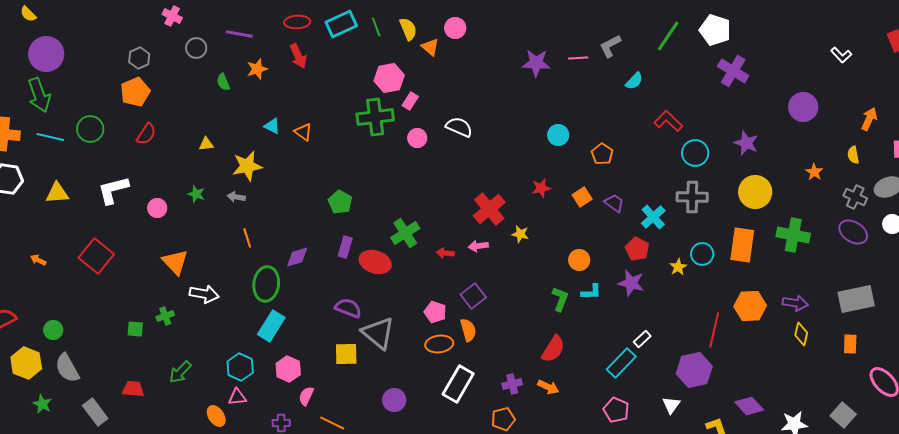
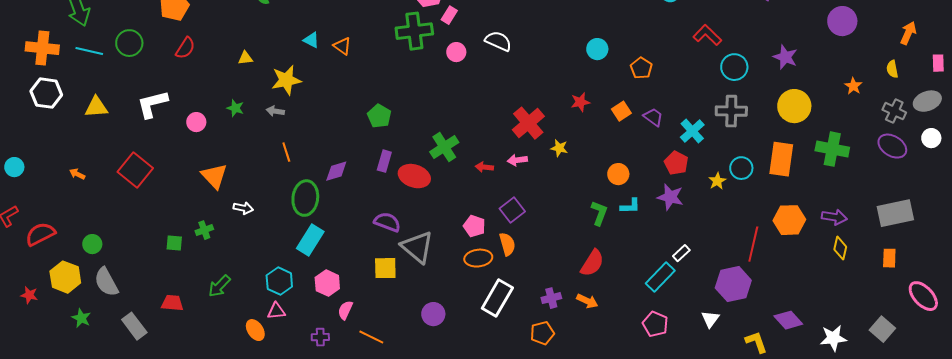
white arrow: (204, 294) -> (243, 208), size x0.7

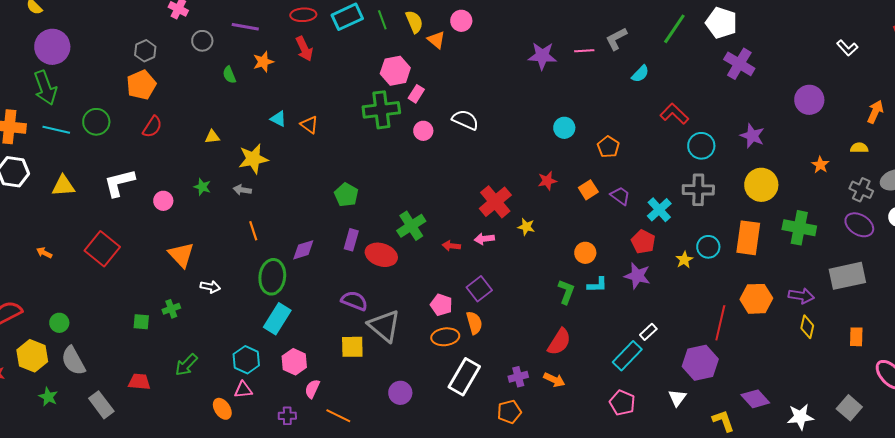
yellow semicircle: (892, 69) -> (859, 148), turned 102
gray rectangle: (895, 213) -> (847, 276), moved

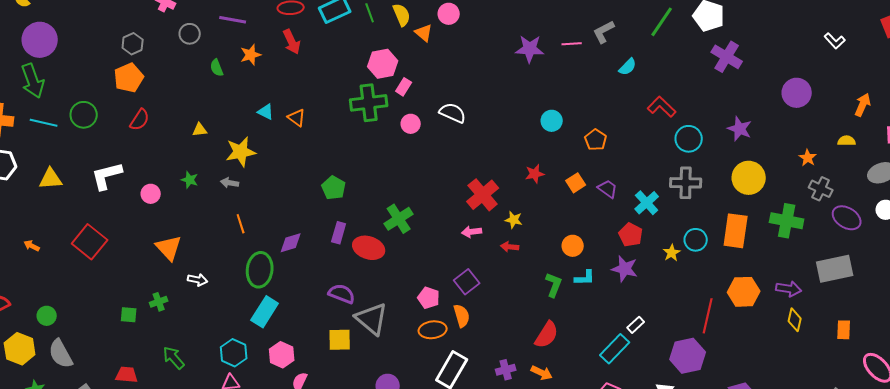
gray cross: (861, 190) -> (821, 189), moved
red arrow: (451, 246) -> (510, 247), moved
green arrow: (186, 365) -> (174, 358), turned 95

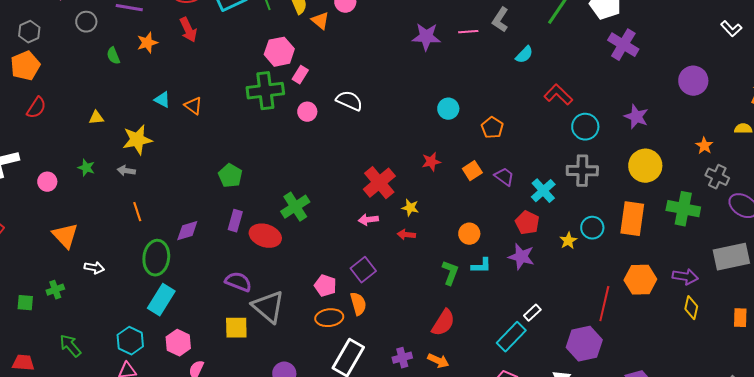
gray L-shape: (604, 32) -> (500, 20), turned -30

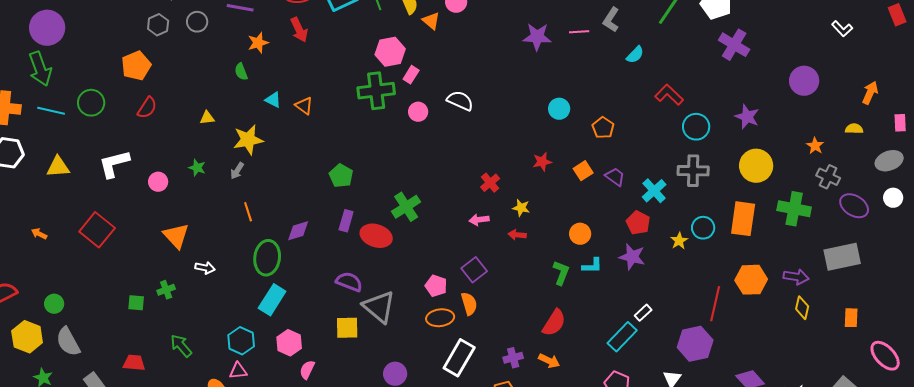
gray hexagon: (29, 32) -> (158, 25), moved
green semicircle: (113, 56) -> (241, 72), moved
gray arrow: (126, 171) -> (237, 171), turned -66
red cross: (379, 183) -> (490, 183), size x0.6

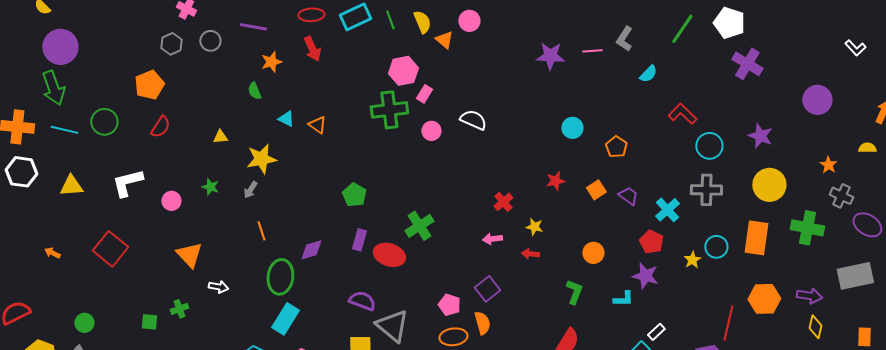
cyan L-shape: (592, 266) -> (623, 299), moved
green circle: (54, 304) -> (84, 323), moved

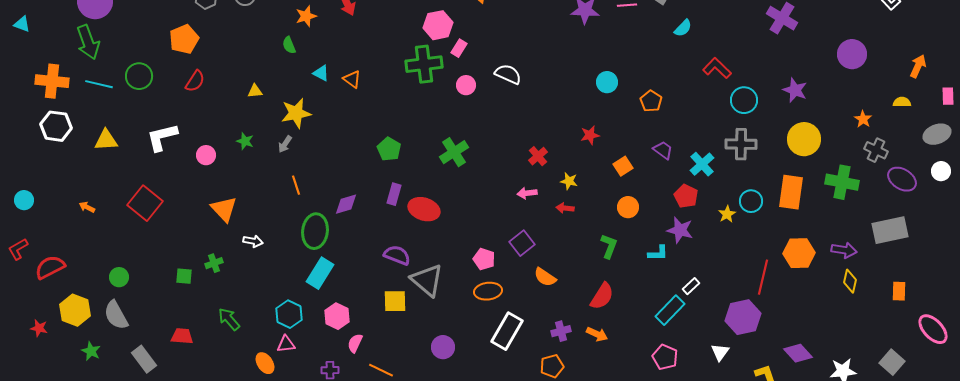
orange square: (596, 190) -> (623, 166), moved
green cross: (419, 226) -> (454, 152), moved
orange semicircle: (482, 323) -> (545, 277), moved, turned 140

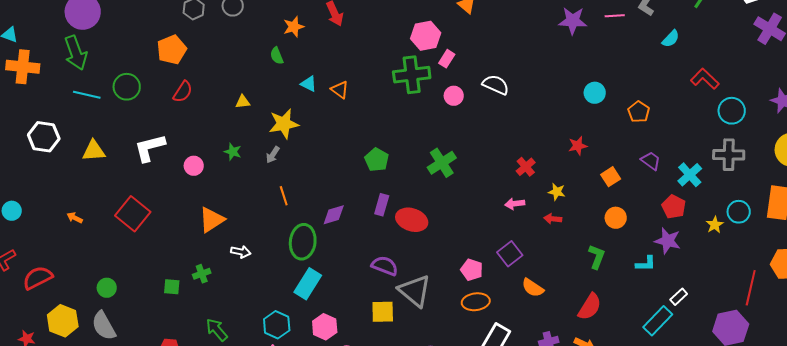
orange cross: (52, 81) -> (23, 67), moved
orange triangle: (224, 209) -> (212, 220), turned 40

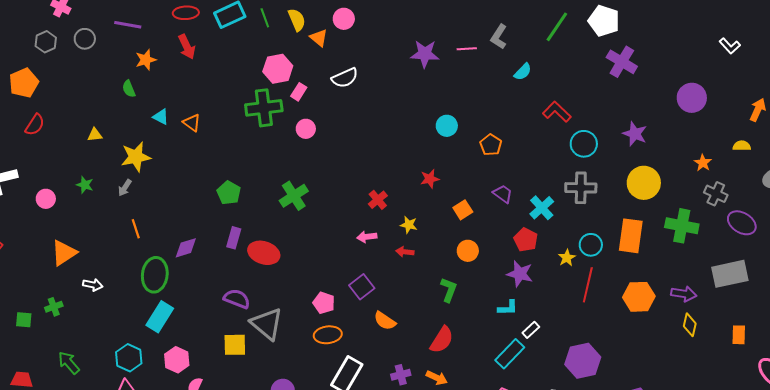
white semicircle: (496, 85) -> (345, 78), moved, turned 132
cyan L-shape: (646, 264) -> (508, 308), moved
red line: (751, 288) -> (588, 285), moved

